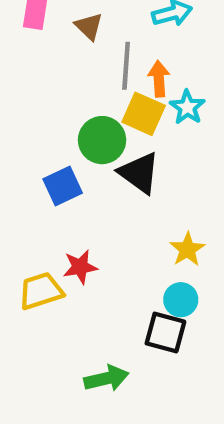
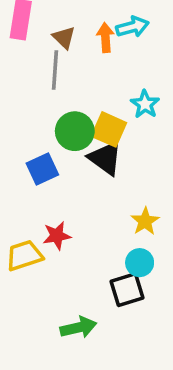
gray line: (126, 66) -> (55, 70), moved
orange arrow: (159, 79) -> (105, 38), moved
yellow square: (144, 114) -> (109, 129), moved
black square: (165, 332) -> (127, 290), turned -32

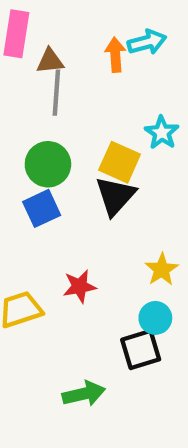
brown triangle: (64, 38) -> (50, 61), moved, turned -50
green circle: (75, 131) -> (48, 164), moved
black triangle: (105, 158) -> (115, 196), turned 36
red star: (57, 236) -> (80, 286), moved

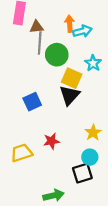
cyan arrow: (147, 42) -> (82, 31), moved
green circle: (48, 164) -> (57, 55), moved

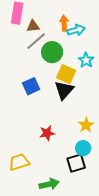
gray line: (40, 43) -> (36, 41), turned 45
blue square: (32, 102) -> (31, 86), moved
yellow trapezoid: (22, 153) -> (19, 162), moved

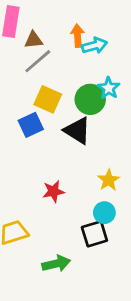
green circle: (52, 52) -> (90, 99), moved
yellow square: (66, 74) -> (48, 99), moved
black triangle: (64, 90) -> (77, 131), turned -40

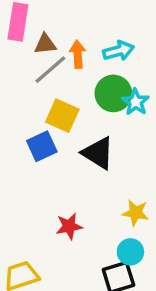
orange arrow: (77, 36) -> (78, 54), moved
green circle: (90, 99) -> (113, 93), moved
yellow star: (109, 180) -> (136, 213), turned -30

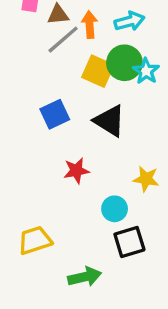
yellow square: (62, 116) -> (98, 71), moved
red star: (69, 226) -> (76, 171), moved
cyan circle: (130, 252) -> (115, 209), moved

